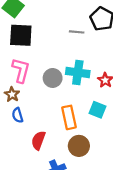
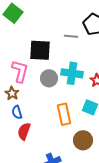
black square: (21, 35) -> (40, 50), moved
red semicircle: (38, 140) -> (24, 131), moved
brown circle: (79, 146) -> (83, 140), moved

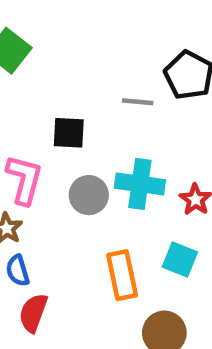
black square: (40, 50) -> (69, 133), size x0.7

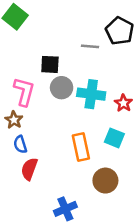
gray circle: (89, 195) -> (62, 88), moved

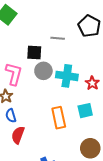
gray line: (90, 46) -> (58, 38), moved
cyan square: (114, 138) -> (85, 111), turned -35
brown circle: (105, 181) -> (90, 148), moved

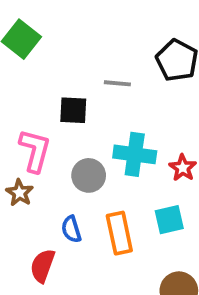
gray circle: (43, 71) -> (89, 175), moved
blue semicircle: (11, 116) -> (71, 229), moved

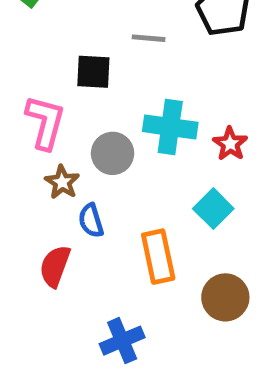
brown star: (20, 193) -> (62, 182), moved
cyan square: (169, 220) -> (213, 209), turned -32
orange rectangle: (119, 233) -> (158, 257), moved

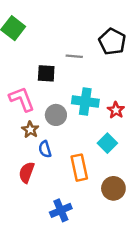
pink L-shape: (45, 122) -> (22, 99), turned -36

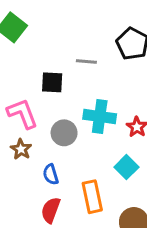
brown star: (30, 130) -> (21, 149), moved
red semicircle: (27, 172) -> (51, 210), moved

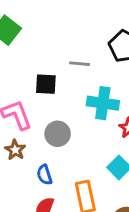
cyan cross: (100, 117) -> (103, 103), moved

